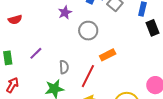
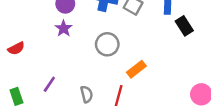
purple star: (65, 13) -> (64, 28), moved

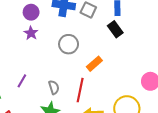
black rectangle: (184, 26) -> (115, 29), moved

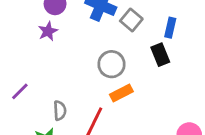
gray circle: (69, 44) -> (112, 64), moved

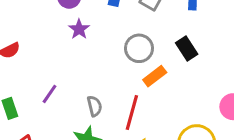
purple star: (48, 31) -> (79, 29), moved
black rectangle: (160, 55) -> (187, 48), moved

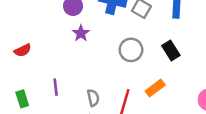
orange rectangle: (155, 76) -> (155, 88), moved
purple line: (50, 94) -> (56, 87), turned -42

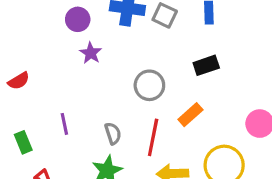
gray circle: (131, 50) -> (149, 85), moved
black rectangle: (171, 50) -> (206, 65), turned -72

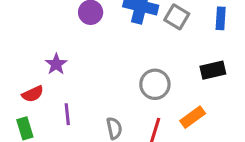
purple star: (91, 53) -> (56, 64), moved
red semicircle: (19, 81) -> (33, 94), moved

